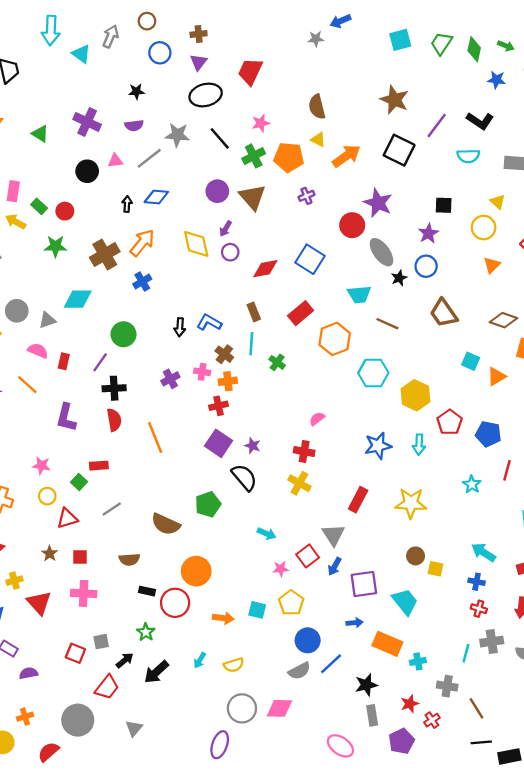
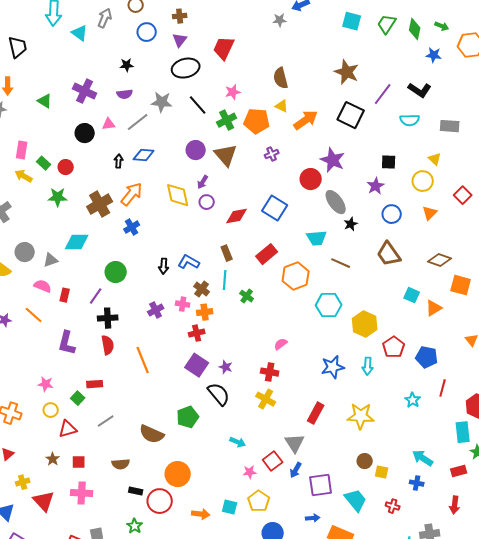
cyan square: (400, 40) -> (352, 21), turned 30
blue circle: (426, 266) -> (392, 214), moved
red cross: (479, 609) -> (393, 506), moved

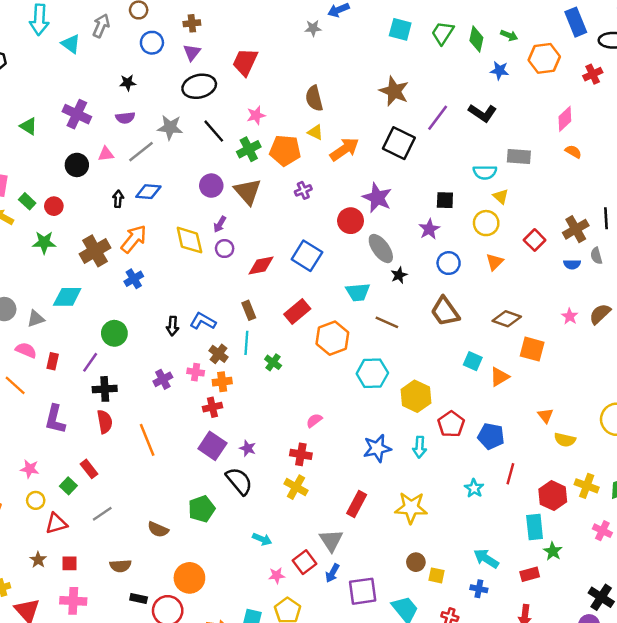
cyan semicircle: (410, 120) -> (485, 172), moved
red rectangle: (95, 384) -> (89, 469), turned 56
brown semicircle: (152, 434) -> (158, 529), size x0.7

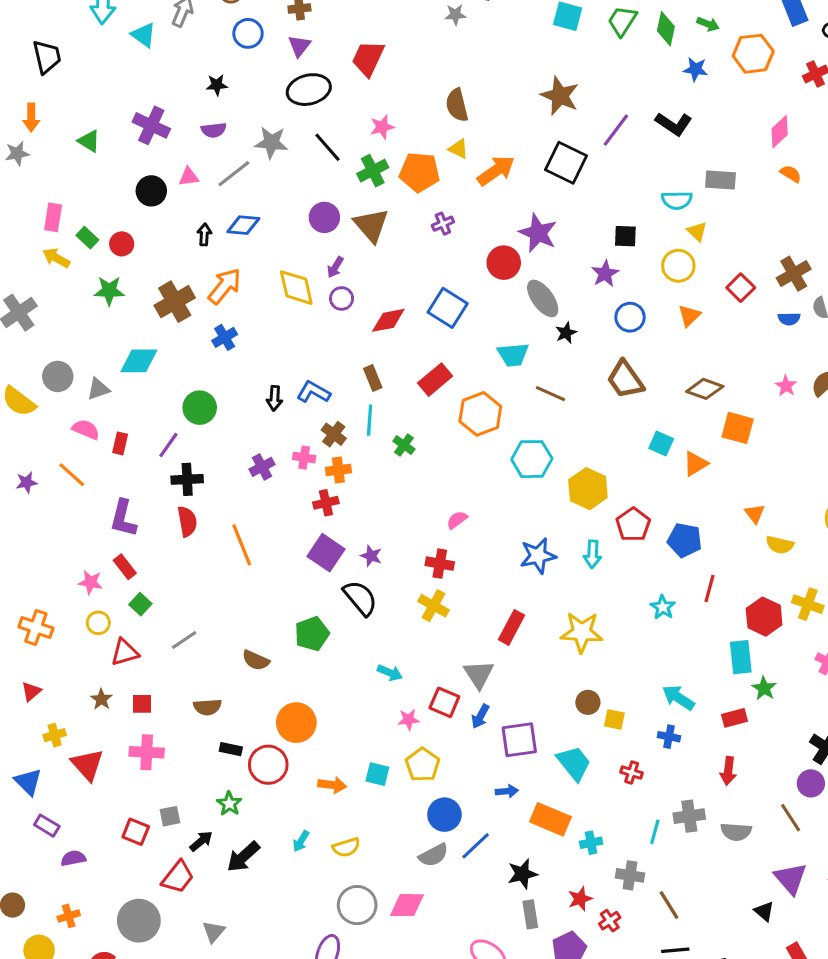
red rectangle: (89, 469) -> (125, 567), moved
red square: (305, 562) -> (444, 702), turned -30

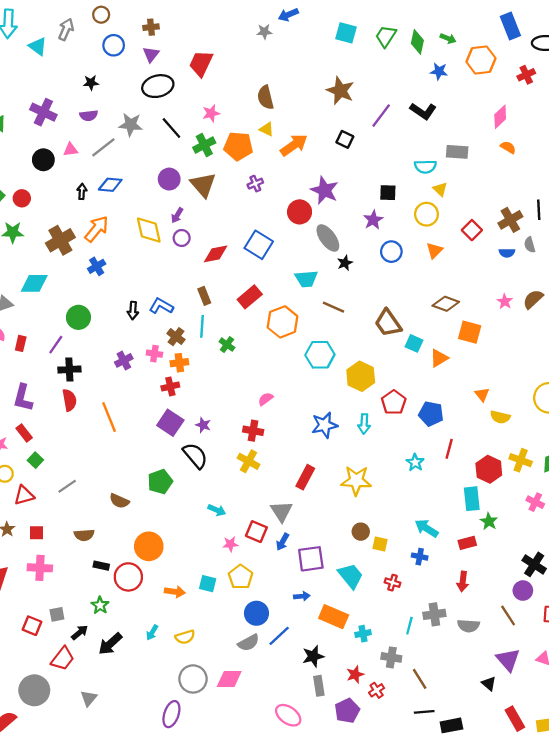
black square: (566, 163) -> (345, 139), size x0.6
brown trapezoid: (625, 380) -> (388, 323), moved

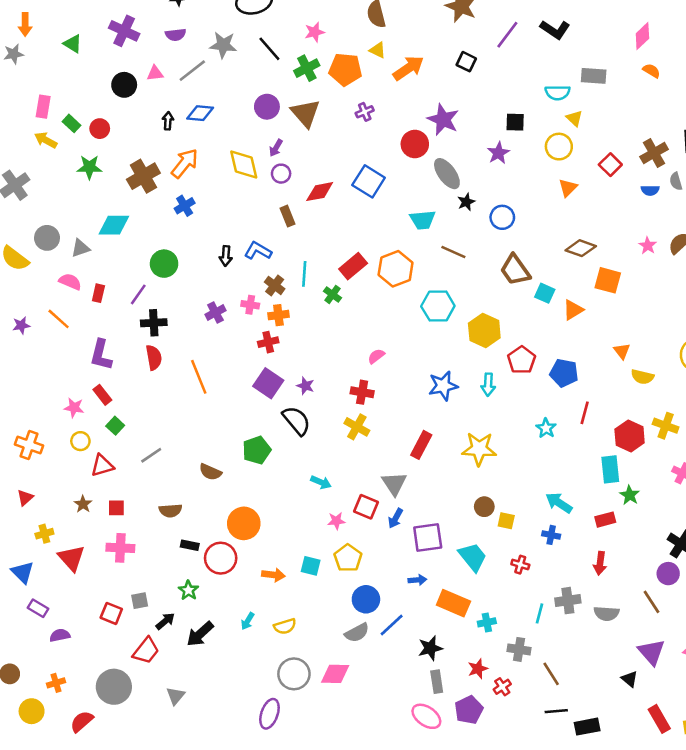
blue circle: (391, 252) -> (502, 217), moved
brown rectangle: (204, 296) -> (287, 216), moved
red rectangle: (250, 297) -> (353, 266), moved
pink ellipse: (288, 715) -> (426, 716), moved

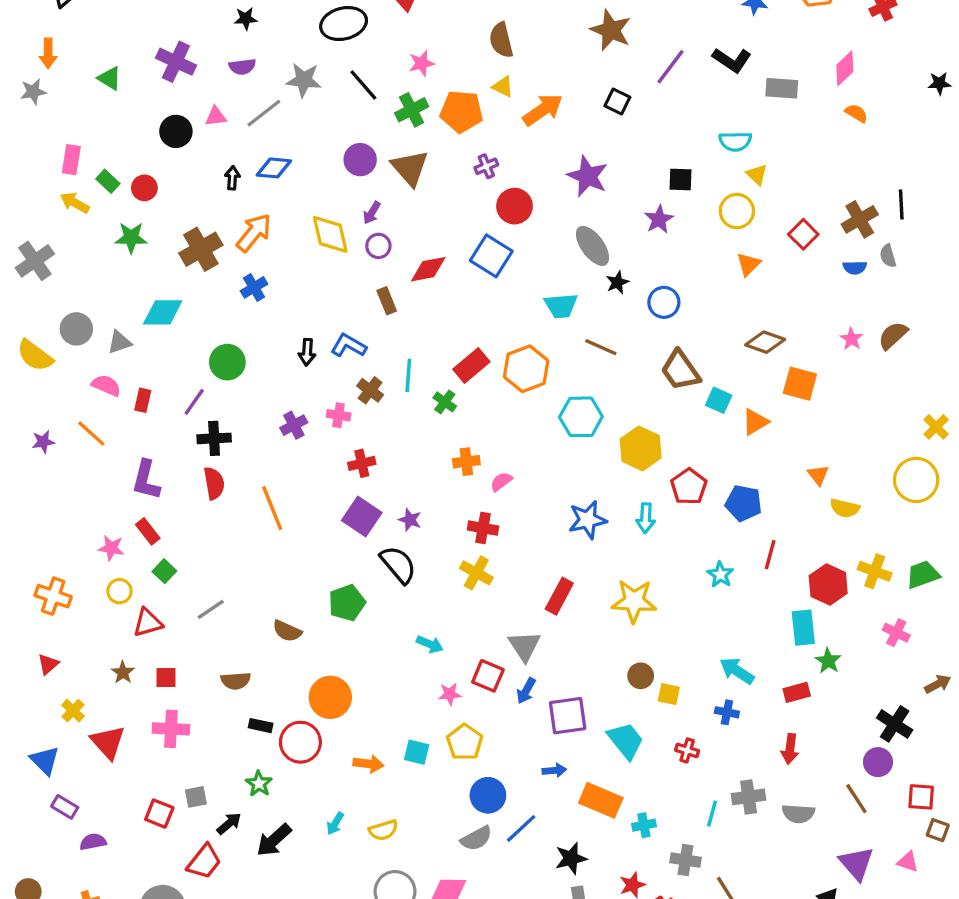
gray rectangle: (594, 76) -> (782, 88), moved
red circle: (415, 144) -> (515, 206), moved
orange cross: (278, 315) -> (466, 462), moved
yellow cross: (44, 534) -> (73, 711), turned -30

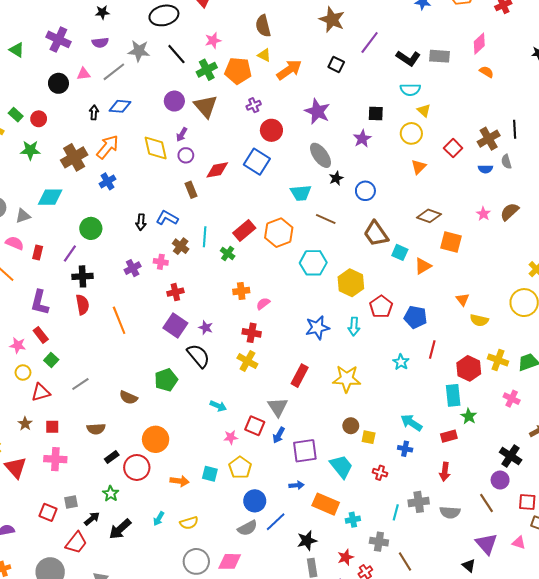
black L-shape: (732, 60) -> (408, 58), moved
black rectangle: (261, 726) -> (112, 457), turned -48

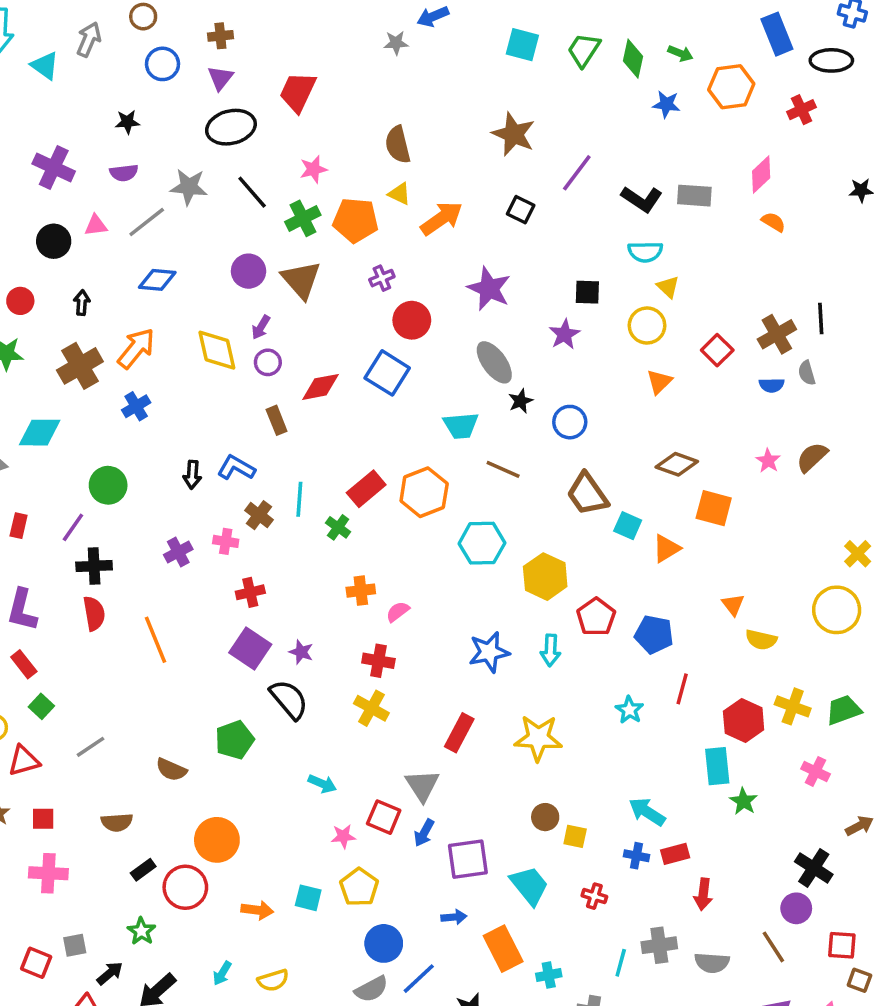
black arrow: (94, 113) -> (82, 303), moved
red rectangle: (449, 436) -> (675, 854), moved
orange rectangle: (326, 504) -> (503, 949), turned 40

